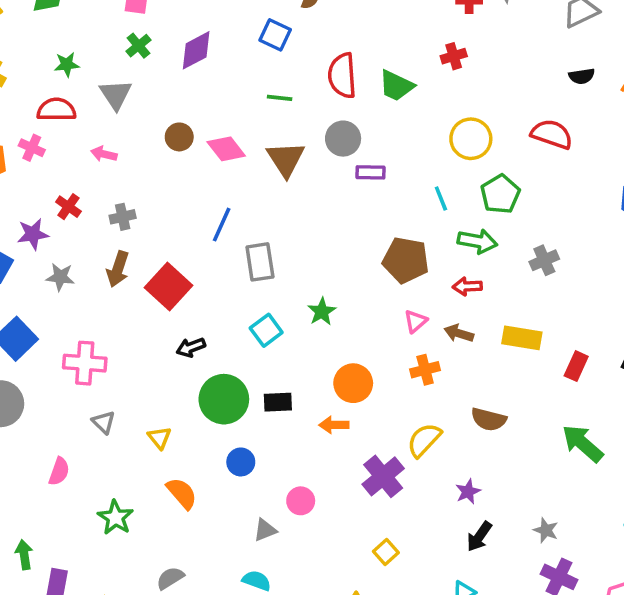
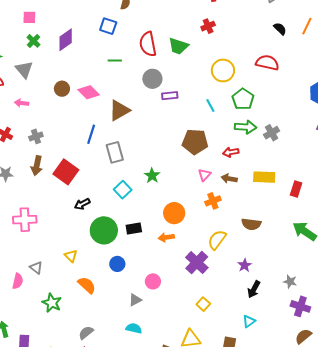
black semicircle: (582, 76) -> (280, 29), turned -120
brown triangle: (286, 159) -> (119, 110), moved, turned 40
green arrow: (477, 241) -> (246, 127), moved
gray triangle: (103, 422) -> (36, 268), moved

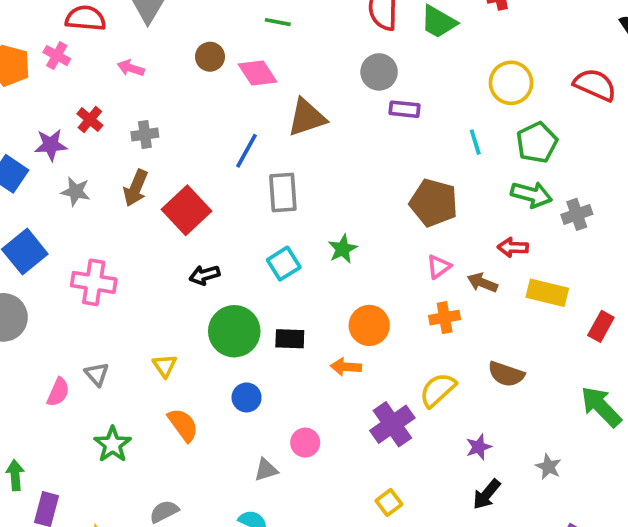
green line: (115, 61) -> (278, 22), moved
red arrow: (231, 152) -> (513, 247), moved
gray star: (290, 282) -> (548, 467), moved

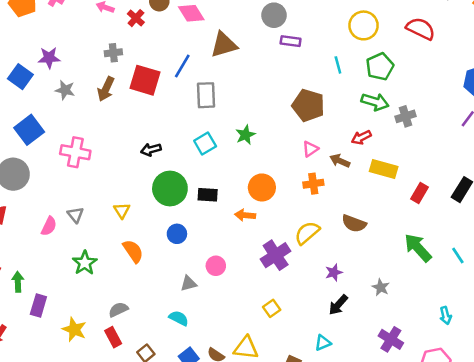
red cross: (90, 120) -> (136, 18), moved
red square: (186, 210) -> (145, 80), moved, turned -32
red arrow: (513, 247) -> (361, 137), turned -30

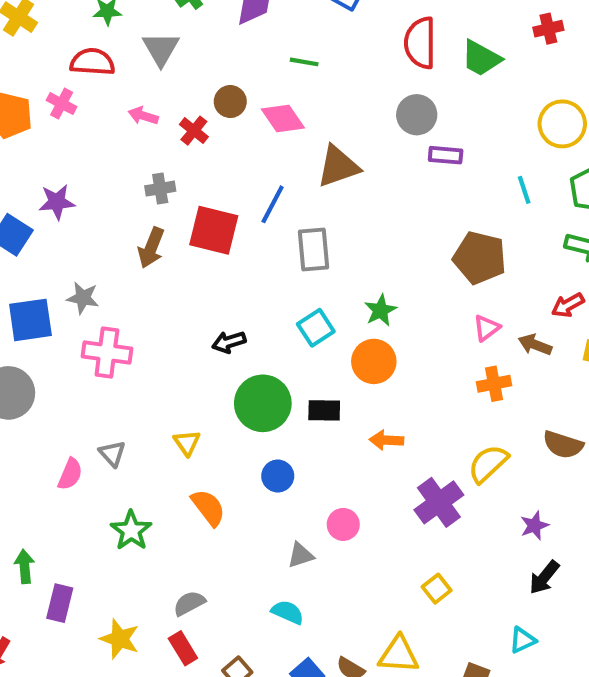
gray star: (65, 90) -> (83, 298), moved
blue square: (29, 130) -> (30, 320), turned 32
orange circle: (262, 187) -> (374, 361), moved

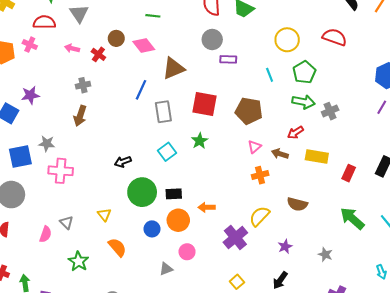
red square: (214, 230) -> (204, 104), moved
orange circle: (374, 361) -> (178, 220), moved
black arrow: (544, 577) -> (280, 280), moved

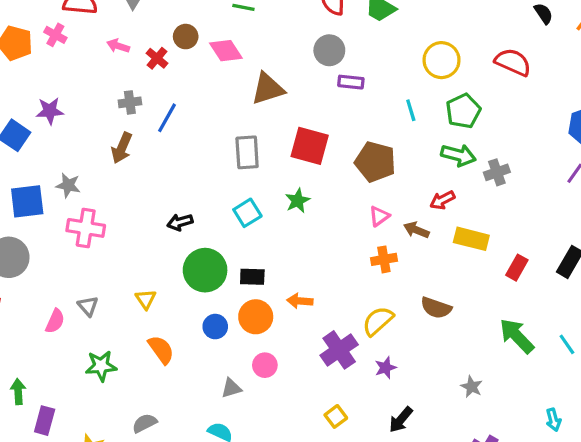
blue line: (141, 90) -> (167, 118), moved
purple star: (285, 247) -> (386, 368), moved
green star: (78, 261) -> (101, 366), turned 30

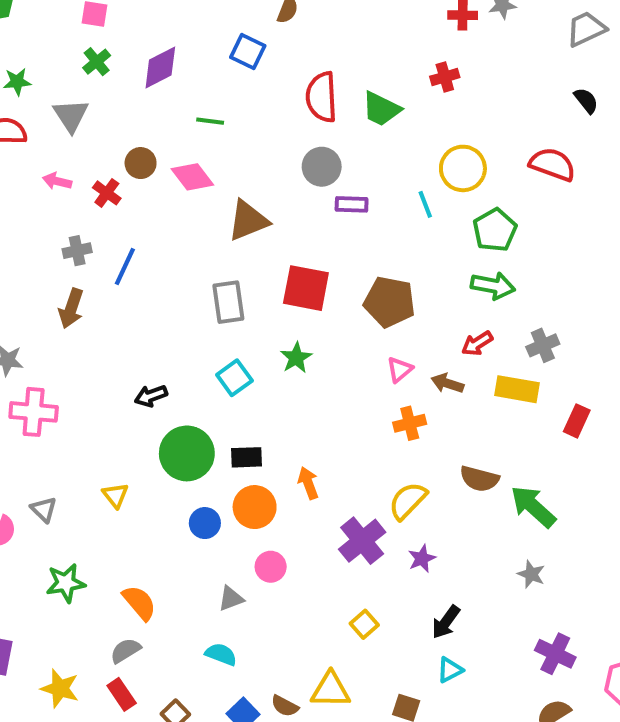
cyan line: (411, 110) -> (425, 204), moved
gray cross: (497, 172) -> (543, 345), moved
orange arrow: (300, 301) -> (308, 483), turned 70
green arrow: (517, 336) -> (533, 507), moved
orange semicircle: (161, 350) -> (139, 603), moved

